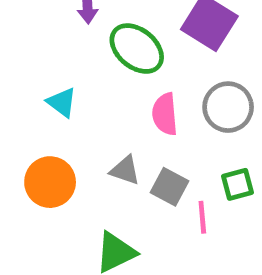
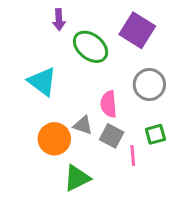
cyan triangle: (62, 102) -> (42, 81), size x1.5
pink semicircle: (165, 114) -> (109, 104), moved
orange circle: (50, 182) -> (54, 139), moved

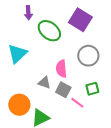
cyan triangle: (42, 81) -> (17, 54), turned 40
orange circle: (54, 139) -> (19, 105), moved
pink line: (133, 155) -> (77, 103), turned -48

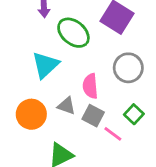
cyan triangle: (17, 54) -> (45, 65), moved
green square: (92, 89) -> (134, 114), turned -32
orange circle: (19, 105) -> (31, 114), moved

